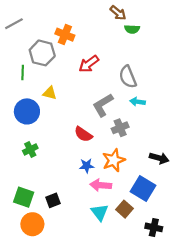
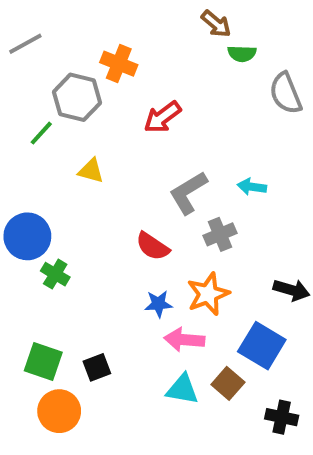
green line: (23, 72) -> (41, 133), turned 40
gray semicircle: (128, 77) -> (286, 93), moved
blue circle: (27, 111) -> (27, 236), moved
green cross: (30, 149) -> (55, 274), turned -32
cyan triangle: (100, 212) -> (182, 389), turned -42

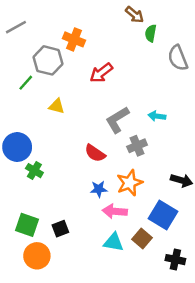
green semicircle: (242, 54) -> (151, 33), turned 98

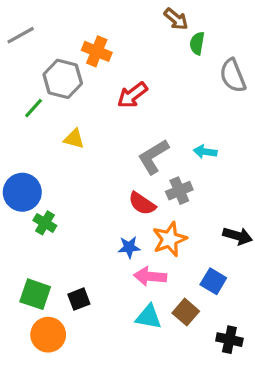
red semicircle: (95, 153) -> (142, 204), moved
blue square: (163, 215) -> (213, 281), size x0.7

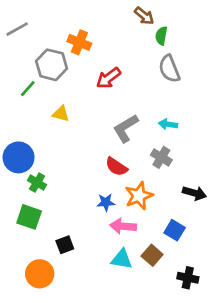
gray semicircle: (233, 76) -> (169, 69), moved
gray cross: (179, 191) -> (161, 157), moved, turned -36
green square: (35, 294) -> (29, 217), moved

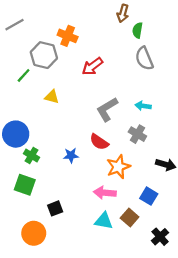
brown arrow: (144, 16) -> (123, 13), turned 66
blue star: (106, 202) -> (71, 155), moved
black cross: (188, 278) -> (160, 237), turned 36

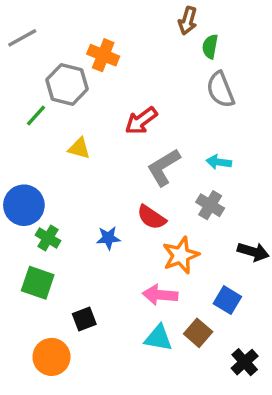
red arrow: (92, 66) -> (141, 121), moved

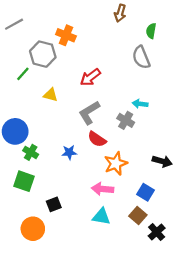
green semicircle: (210, 47) -> (151, 31), moved
gray L-shape: (164, 167) -> (89, 113), moved
gray cross: (210, 205) -> (126, 120), moved
brown square: (198, 333) -> (138, 215), moved

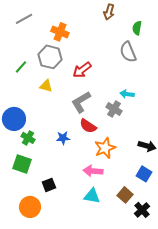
gray line: (14, 24) -> (24, 19), moved
gray hexagon: (43, 54) -> (50, 57), moved
blue square: (146, 192) -> (144, 174), moved

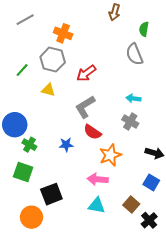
gray cross: (114, 109) -> (130, 122), moved
black square: (49, 185) -> (51, 194), size x1.5

